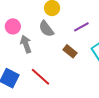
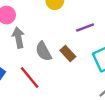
gray semicircle: (46, 29) -> (43, 51), moved

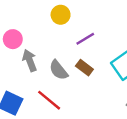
purple line: (85, 27) -> (85, 39), moved

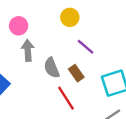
purple line: (85, 39) -> (86, 47), turned 54
red line: (49, 100) -> (66, 98), moved

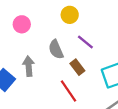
gray arrow: (28, 50) -> (29, 66), moved
gray semicircle: (52, 68) -> (56, 49), moved

